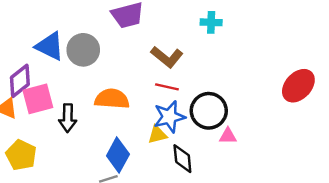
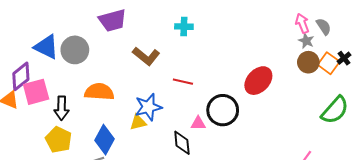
red line: (167, 87) -> (183, 82), moved
black circle: (209, 111) -> (223, 110), moved
yellow pentagon: (21, 155) -> (59, 140), moved
black diamond: (182, 159) -> (182, 143), moved

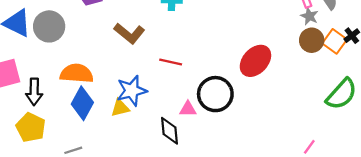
blue diamond: (104, 140) -> (82, 103), moved

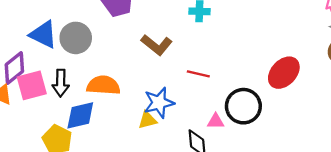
black arrow: (34, 92) -> (61, 83), moved
blue diamond: (82, 103) -> (80, 115), moved, turned 48

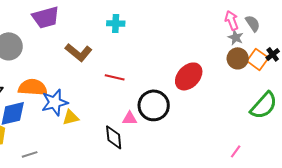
blue star: (159, 103) -> (55, 102), moved

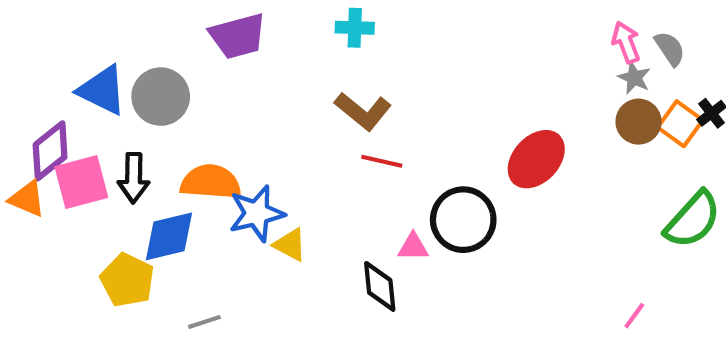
cyan cross: (116, 23) -> (355, 28), moved
brown L-shape: (79, 52) -> (363, 111), moved
yellow triangle: (71, 117) -> (290, 245), turned 42

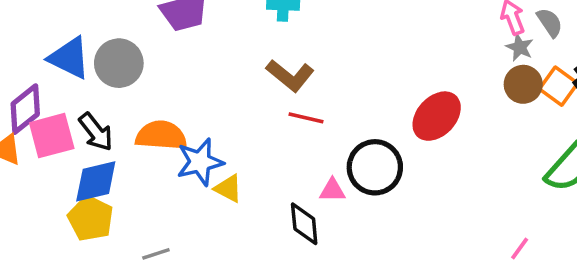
black arrow: (134, 178) -> (96, 132), turned -39
blue diamond: (169, 236) -> (96, 181), moved

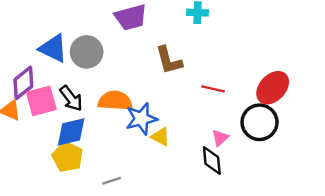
brown L-shape: (290, 75) -> (169, 60), moved, turned 36
red ellipse: (437, 116) -> (273, 88), moved
pink triangle: (332, 190) -> (220, 138), moved, turned -42

